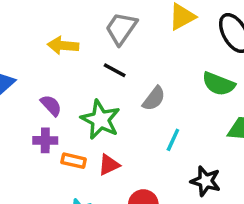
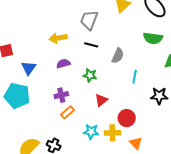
purple semicircle: (51, 105) -> (63, 64), moved, turned -48
green star: (100, 120) -> (90, 75), size x0.6
orange rectangle: (74, 161) -> (68, 112), moved, turned -40

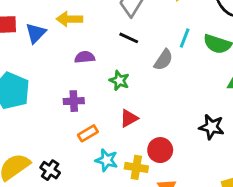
yellow arrow: (58, 38) -> (69, 19), moved
blue triangle: (29, 68) -> (36, 33), moved
cyan line: (135, 77) -> (185, 38), moved
orange rectangle: (68, 112) -> (88, 133), moved

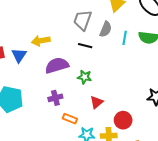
purple semicircle: (85, 57) -> (57, 65), size x1.6
gray semicircle: (163, 60) -> (106, 29), moved
orange rectangle: (88, 133) -> (70, 119), turned 64

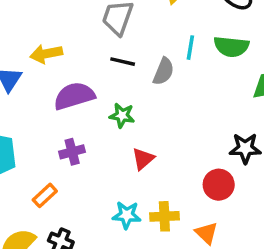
gray semicircle: (106, 29) -> (164, 71), moved
orange rectangle: (70, 119) -> (45, 195), moved, turned -64
red circle: (123, 120) -> (219, 185), moved

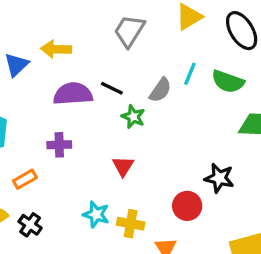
black line: (123, 62) -> (112, 88), moved
green star: (122, 115) -> (133, 117), moved
red triangle: (143, 159) -> (123, 166), turned -30

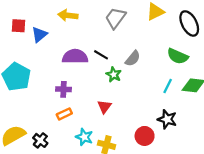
yellow arrow: (56, 49) -> (68, 15), moved
cyan line: (190, 74) -> (168, 86), moved
orange rectangle: (25, 179) -> (64, 114), moved

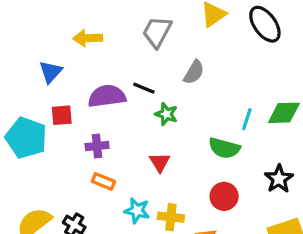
red square: (18, 26) -> (62, 115), moved
green semicircle: (178, 56) -> (224, 148), moved
gray semicircle: (133, 58) -> (194, 72), moved
orange rectangle: (64, 114) -> (103, 181), turned 56
black star: (167, 119) -> (279, 179), moved, turned 30

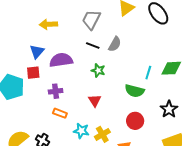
blue triangle: (51, 72) -> (37, 52), moved
black line: (144, 88) -> (93, 46), moved
yellow cross: (171, 217) -> (102, 134), turned -35

